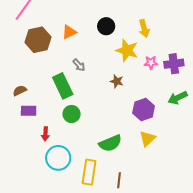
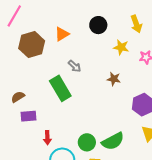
yellow star: (127, 50) -> (121, 47), size x0.7
green circle: (72, 114) -> (87, 142), moved

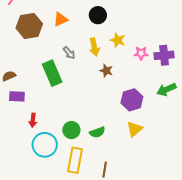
yellow arrow: (136, 24) -> (94, 47), moved
green semicircle: (113, 141) -> (97, 132), size x0.7

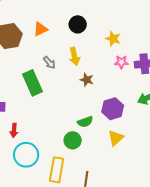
yellow star: (118, 40) -> (113, 39), moved
green circle: (71, 130) -> (73, 140), moved
green semicircle: (97, 132) -> (85, 122), moved

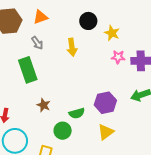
black circle: (78, 24) -> (88, 21), moved
gray arrow: (49, 62) -> (37, 43), moved
brown star: (87, 80) -> (44, 105), moved

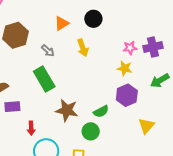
orange triangle: (40, 17) -> (62, 23), moved
yellow star: (112, 33) -> (125, 68), moved
brown star: (44, 105) -> (67, 110), size x1.6
yellow triangle: (106, 132) -> (146, 126), moved

